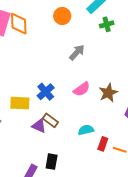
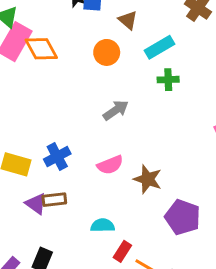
orange diamond: (19, 24) -> (41, 49), turned -40
brown star: (108, 93) -> (148, 179), turned 30
brown rectangle: (50, 120) -> (54, 200), turned -56

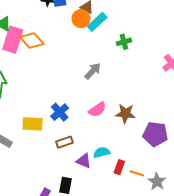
cyan rectangle: (160, 47) -> (97, 22), moved
orange circle: (107, 52) -> (81, 19), moved
purple triangle: (36, 204) -> (84, 161), moved

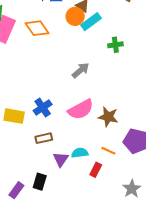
orange diamond: (32, 40) -> (37, 28), moved
pink semicircle: (97, 110) -> (81, 109), size x1.4
purple triangle: (84, 161) -> (61, 159), turned 35
orange line: (137, 173) -> (108, 151), moved

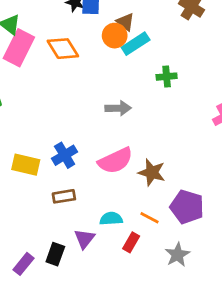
gray arrow: (81, 70) -> (118, 108), turned 36
purple triangle: (61, 159) -> (84, 239), moved
gray star: (132, 189) -> (177, 255), moved

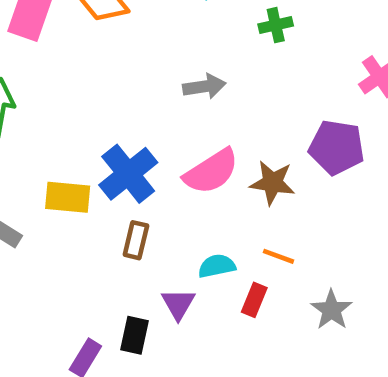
blue cross: (65, 155) -> (128, 174), size x1.4
brown rectangle: (64, 196) -> (136, 240), turned -60
purple pentagon: (187, 207) -> (337, 147), moved

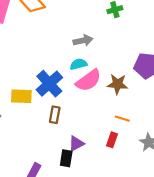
cyan semicircle: (217, 266) -> (78, 64), moved
purple triangle: (178, 304) -> (76, 144), turned 35
black rectangle: (134, 335) -> (66, 158), moved

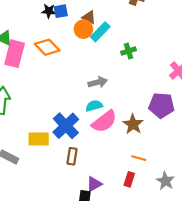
brown star: (118, 84) -> (133, 124), turned 30

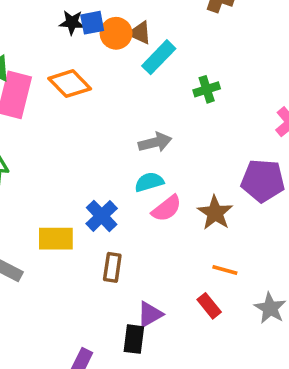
orange circle: (83, 29) -> (116, 33), moved
pink semicircle: (104, 121) -> (167, 208), size x0.7
blue cross: (66, 126) -> (102, 216), size x0.7
red rectangle: (129, 179) -> (209, 306), turned -56

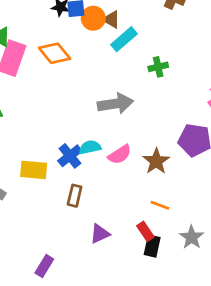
gray arrow: (155, 142) -> (115, 104), size x1.4
cyan semicircle: (149, 182) -> (90, 147), moved
black rectangle: (134, 339) -> (152, 246), moved

